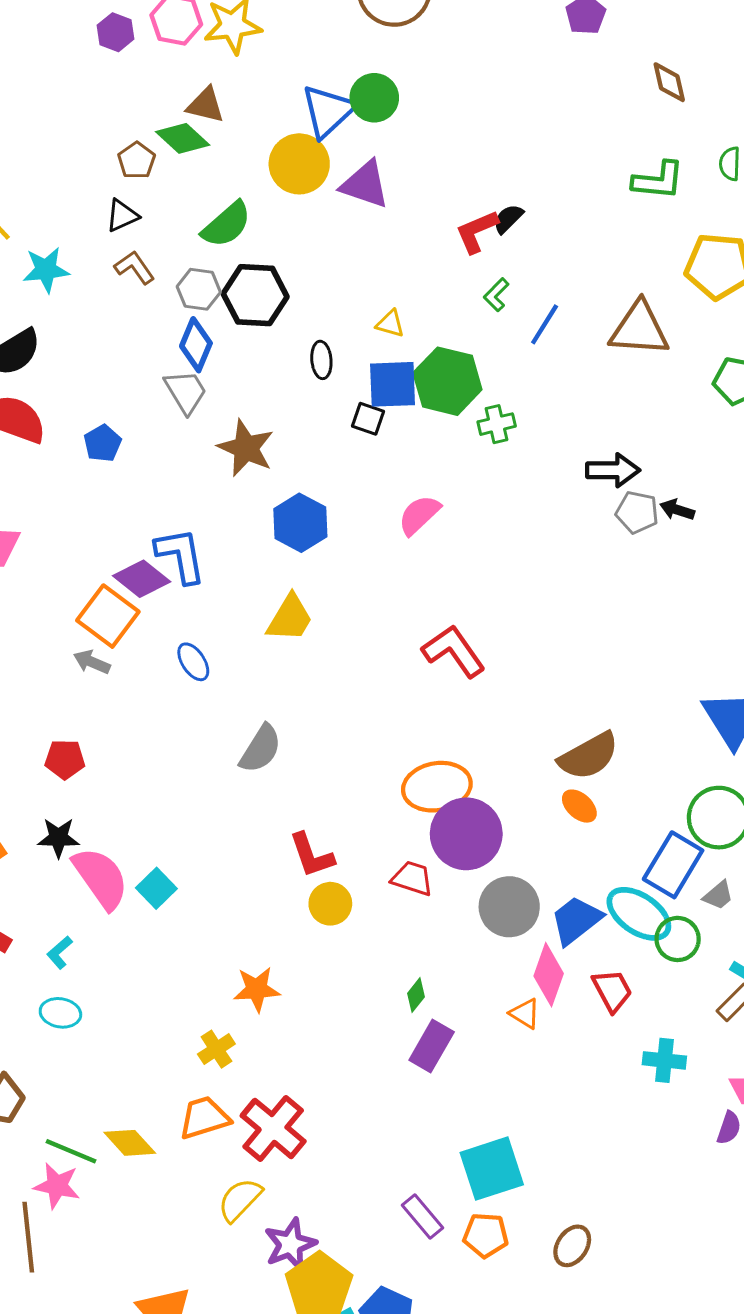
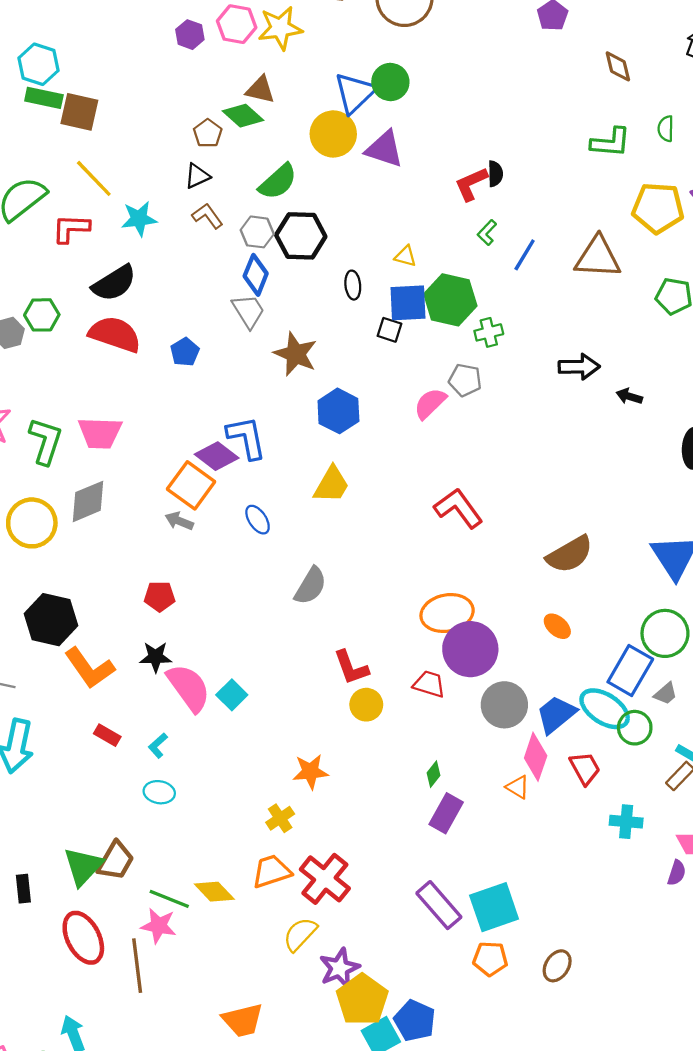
black semicircle: (508, 219) -> (495, 174), turned 135
gray pentagon: (637, 512) -> (465, 380), moved
brown semicircle: (589, 756) -> (570, 554), moved
purple rectangle: (422, 1217) -> (439, 905), moved, size x1.4

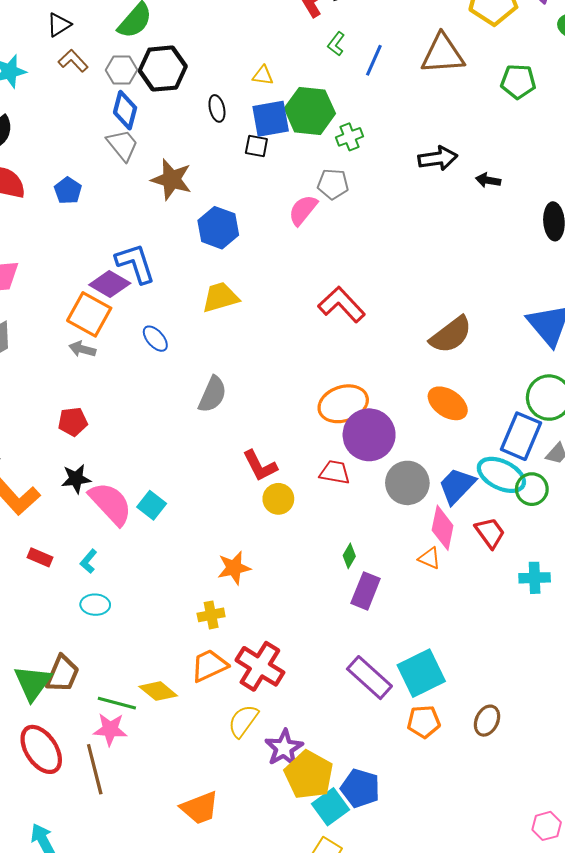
yellow trapezoid: (332, 485) -> (220, 297), turned -129
orange ellipse: (557, 626) -> (448, 403), size x1.5
yellow cross: (280, 818) -> (211, 615), turned 30

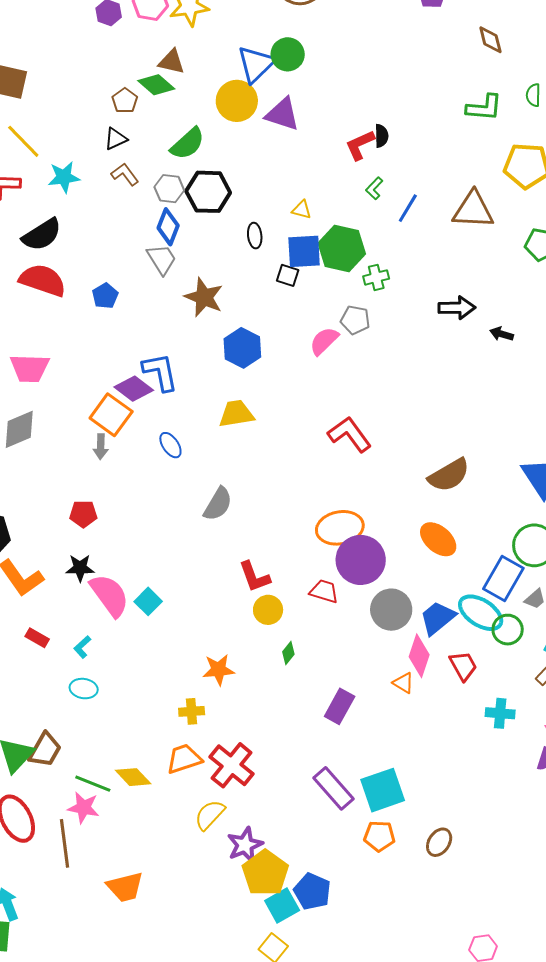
gray arrow: (82, 349) -> (101, 447), turned -110
green diamond: (349, 556) -> (288, 653), moved
orange trapezoid: (200, 808) -> (125, 887), moved

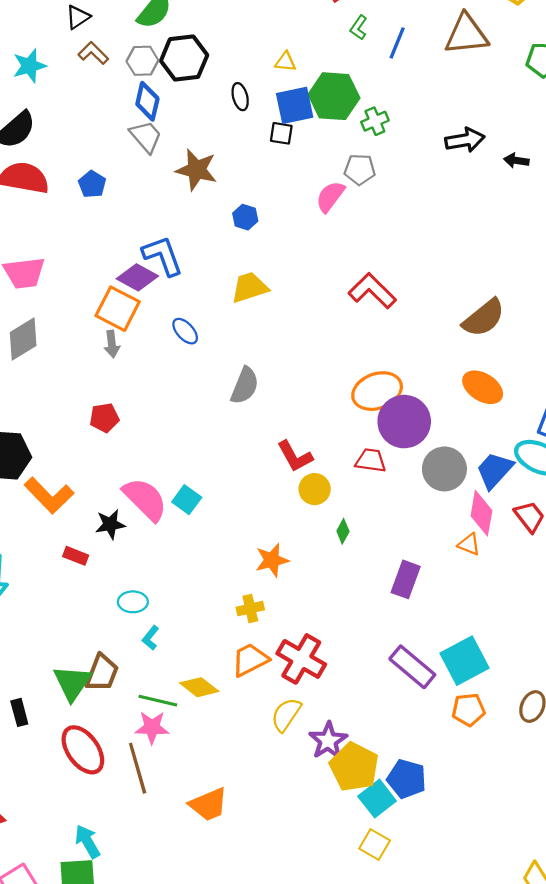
blue hexagon: (242, 348) -> (245, 217), size x0.6
black star: (80, 568) -> (110, 524), moved
cyan L-shape: (82, 647) -> (150, 638), moved

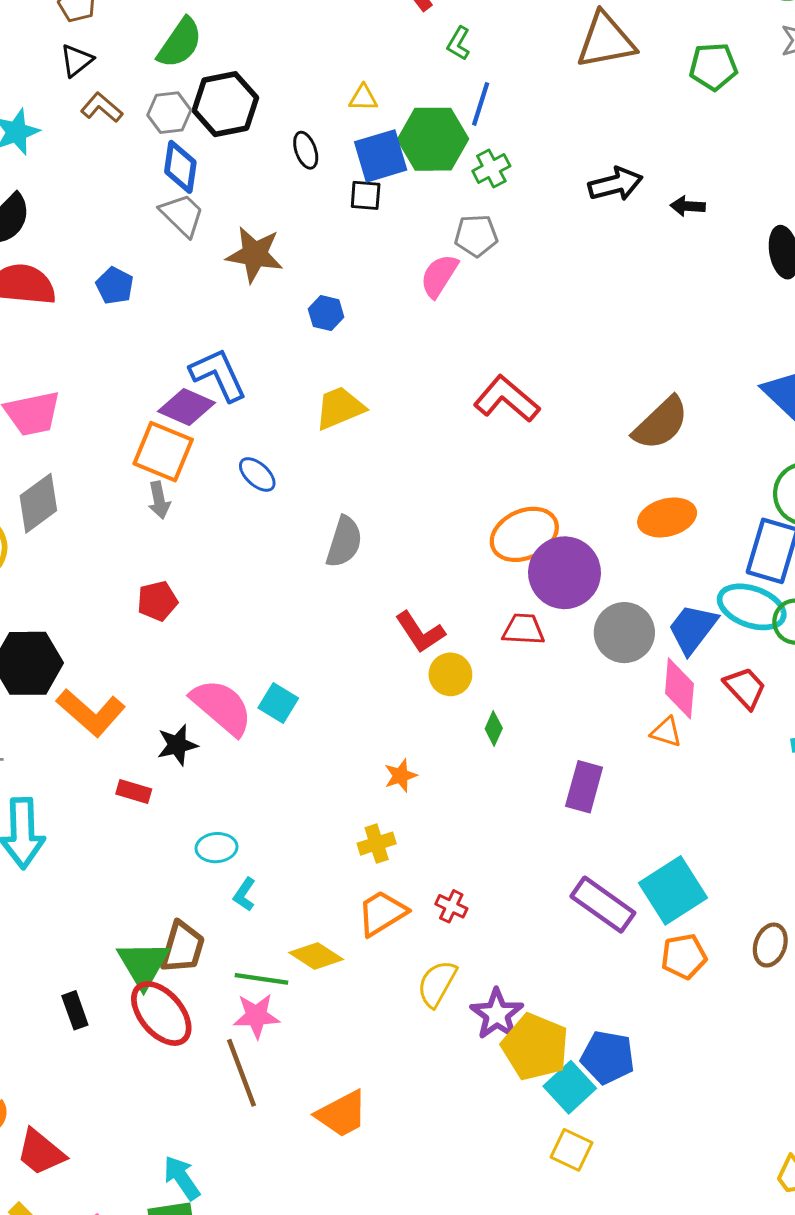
blue line: (397, 43) -> (481, 104), moved
orange ellipse: (483, 387) -> (667, 517), turned -42
orange star: (272, 560) -> (401, 776), size x0.7
red cross: (301, 659) -> (451, 906), size x0.5
red ellipse: (83, 750) -> (161, 1013), moved

